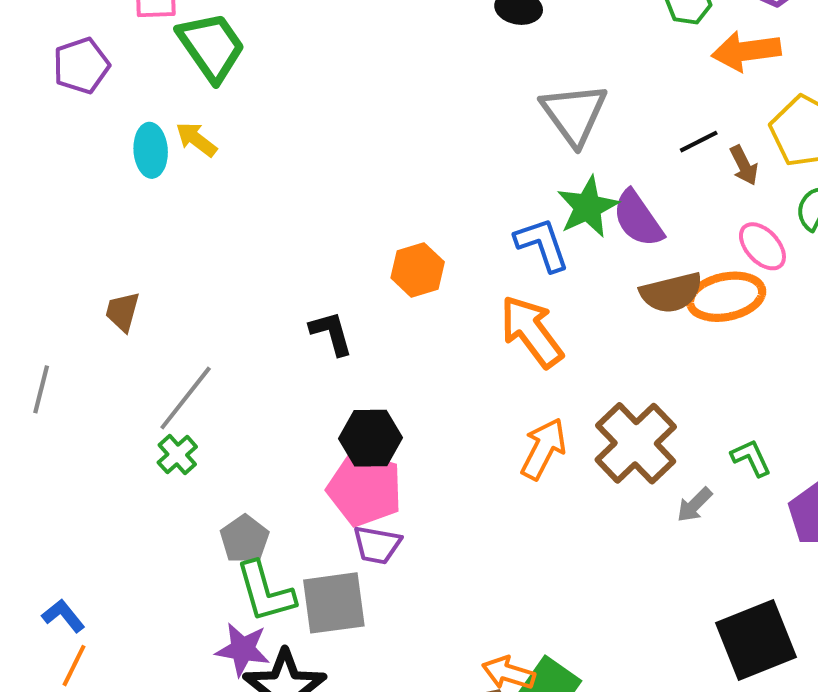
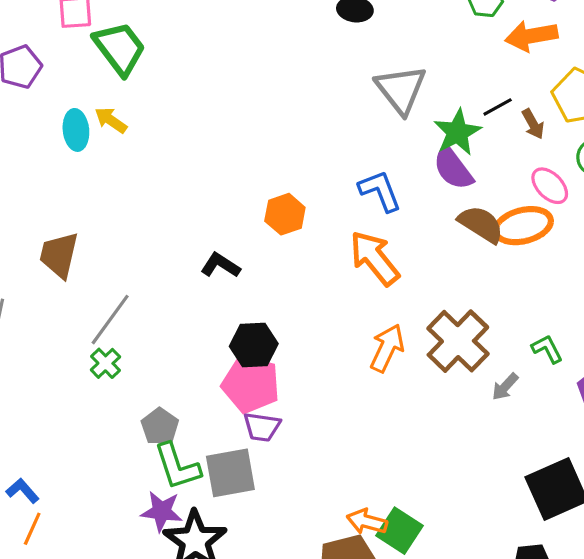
green star: (588, 207) -> (457, 132), moved
brown semicircle: (671, 293) -> (481, 224), turned -132
brown trapezoid: (122, 312) -> (59, 255), size x1.5
black L-shape: (331, 333) -> (220, 265), turned -39

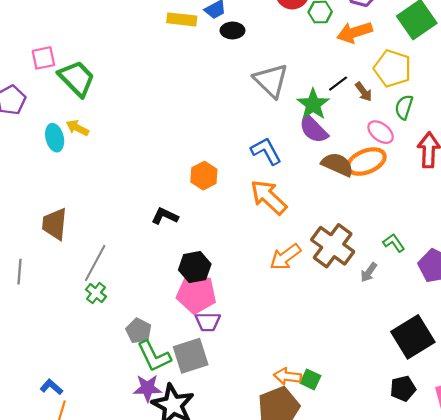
orange arrow: (387, 348) -> (285, 257), turned -144
green square: (400, 531) -> (310, 379), size x0.7

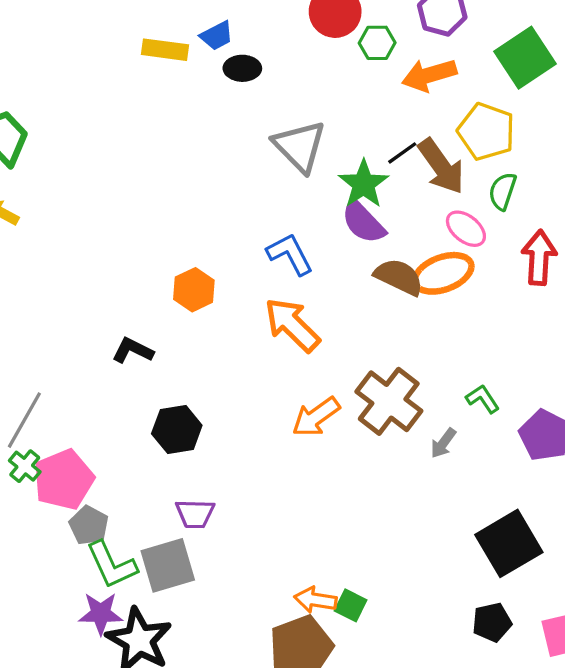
brown arrow: (364, 92) -> (441, 166), size x1.8
pink pentagon: (196, 294) -> (64, 480), moved, turned -30

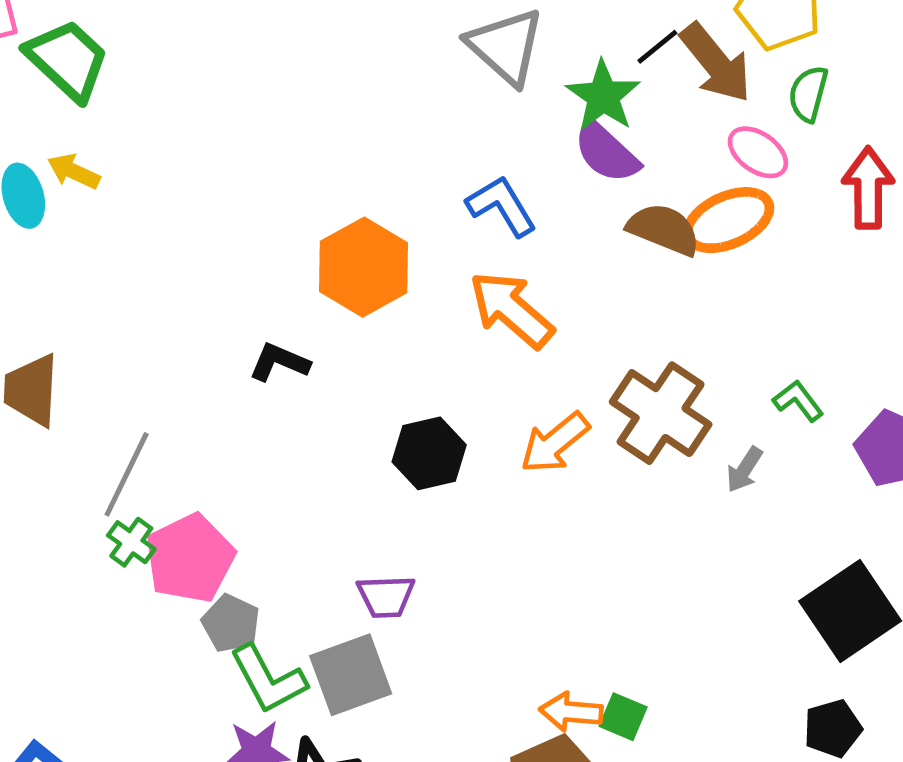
orange hexagon: (194, 290) -> (364, 267), size x1.5
black hexagon: (177, 429) -> (429, 453), moved

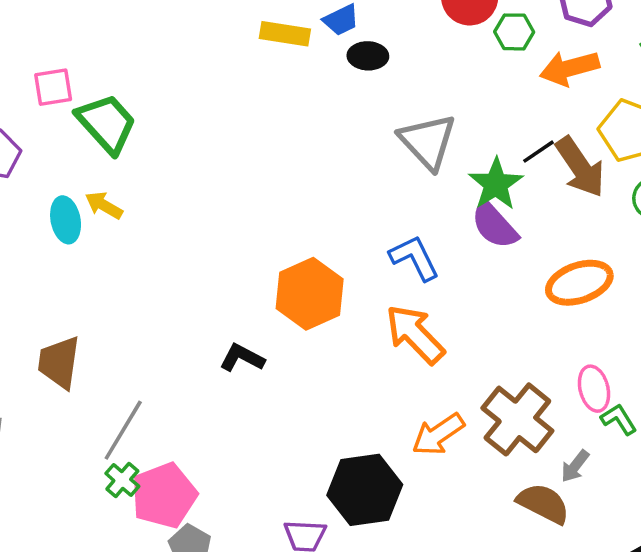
pink ellipse: (758, 152) -> (594, 389), moved, turned 36
brown semicircle: (664, 229) -> (543, 503), moved
black hexagon: (429, 453) -> (365, 490), moved, size x1.4

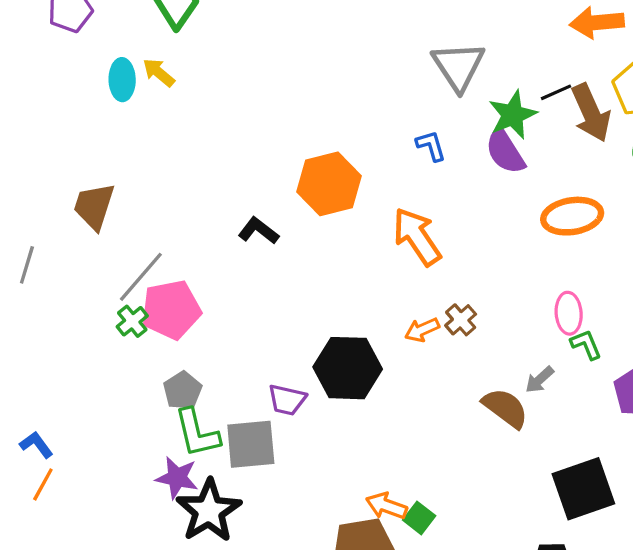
blue L-shape: (414, 258) -> (431, 146), moved, size x0.7
brown cross: (517, 419) -> (461, 320), moved, size x0.5
orange arrow: (438, 434) -> (422, 330), size x0.7
pink pentagon: (164, 495) -> (171, 310), moved

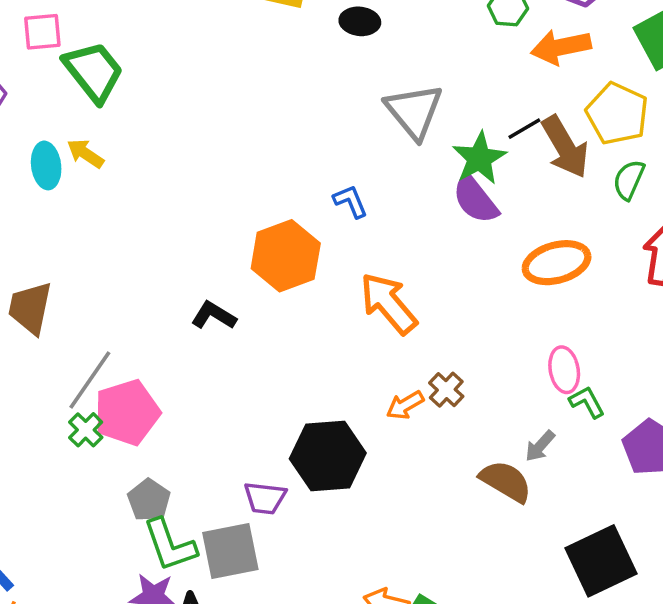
blue L-shape: (431, 146) -> (351, 201), moved

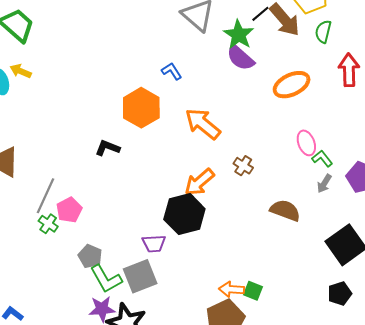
orange arrow: (405, 405) -> (199, 182), moved, size x1.5
pink pentagon: (127, 412) -> (69, 210), size x0.7
gray arrow: (540, 446) -> (324, 184), moved

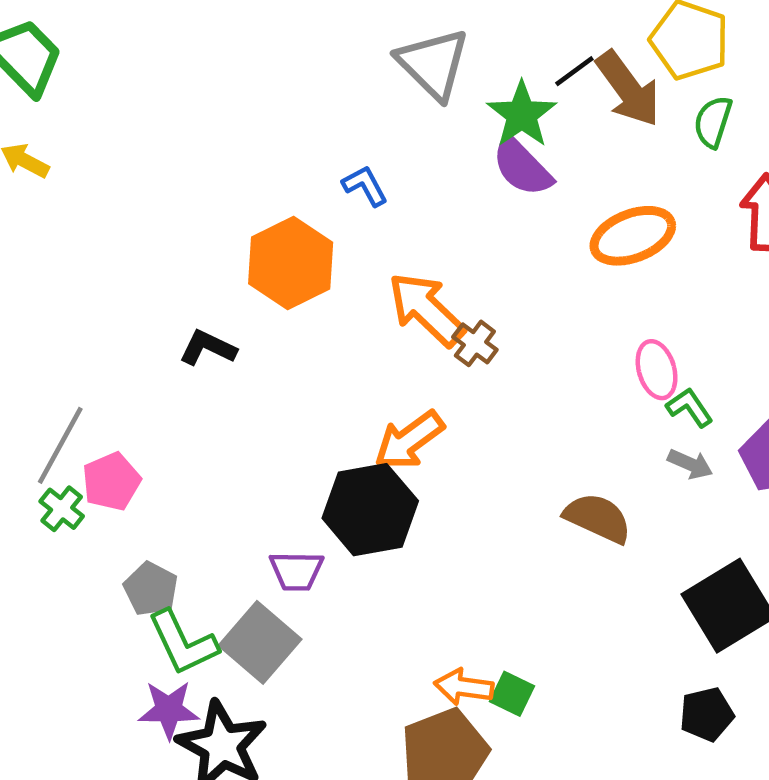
brown cross: (243, 166) -> (475, 343), moved
gray arrow: (324, 184) -> (690, 464), turned -102
gray square: (140, 276) -> (260, 642), turned -32

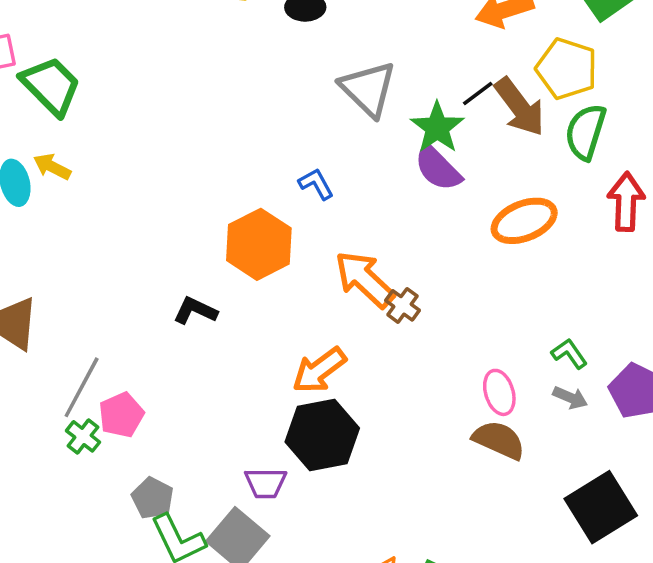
green semicircle: (713, 122) -> (586, 132), size x1.4
pink ellipse: (657, 370) -> (499, 392), moved
orange arrow: (409, 440) -> (319, 370), moved

